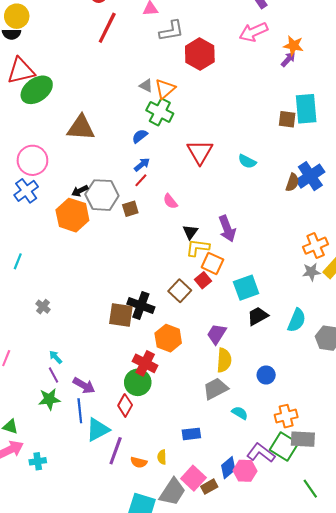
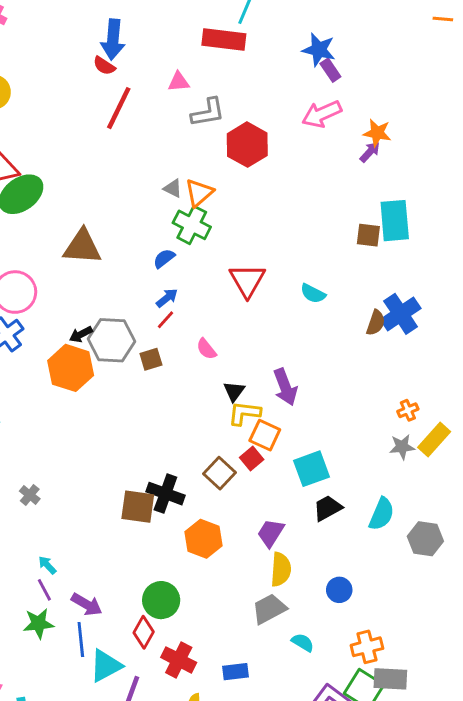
orange cross: (316, 246) -> (408, 410), size x0.6
red cross: (145, 363) -> (179, 660), moved

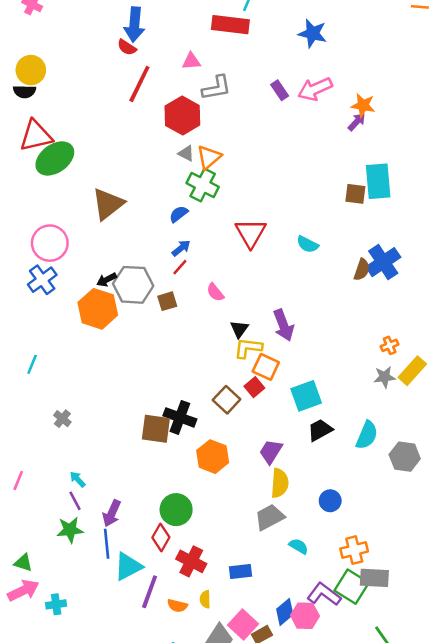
purple rectangle: (330, 70) -> (280, 90), moved
red hexagon: (247, 145) -> (182, 116), moved
brown triangle: (82, 247) -> (108, 204), turned -42
purple arrow: (87, 604) -> (112, 513), turned 84

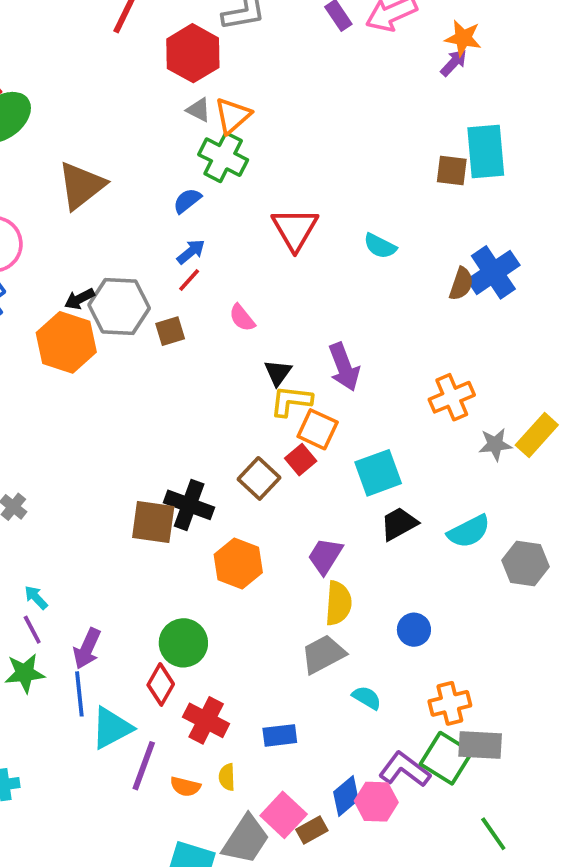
orange cross: (390, 345) -> (452, 397), moved, size x1.6
cyan semicircle: (367, 435) -> (469, 531), turned 40

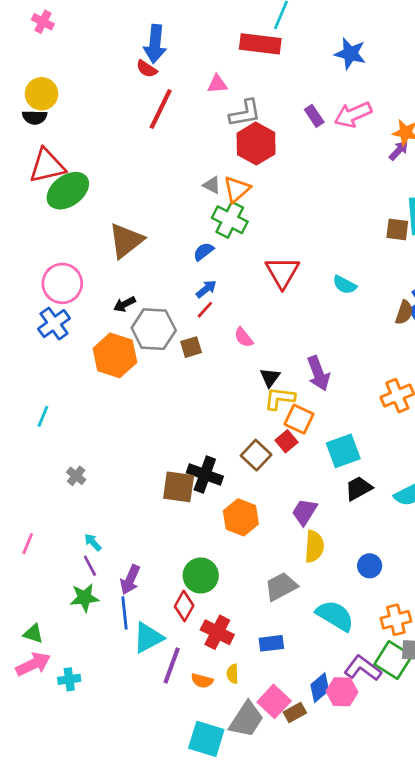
red hexagon: (193, 53) -> (256, 144), moved
black arrow: (79, 299) -> (125, 304), moved
gray trapezoid: (323, 654) -> (281, 587), moved
cyan semicircle: (367, 698) -> (335, 616), size x1.8

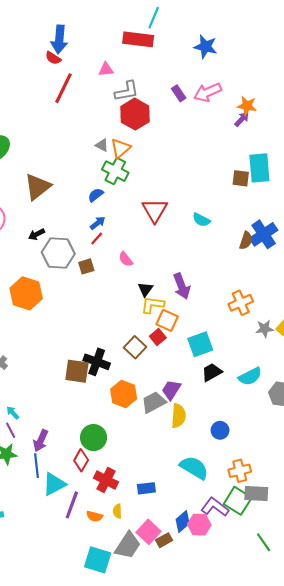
orange hexagon: (115, 355) -> (26, 293), moved
gray trapezoid: (281, 587) -> (154, 402), moved

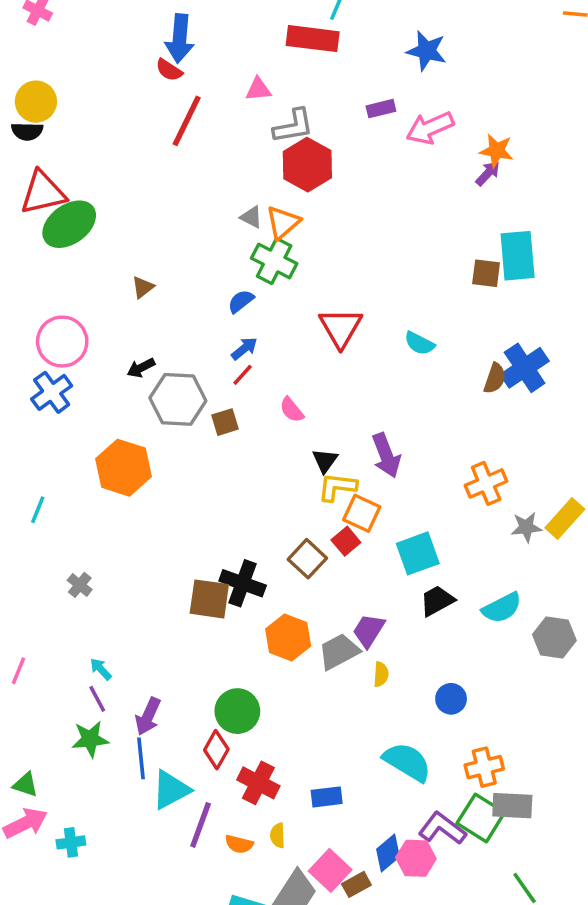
purple rectangle: (179, 93) -> (381, 109), moved, turned -70
brown triangle: (38, 187) -> (143, 287), size x0.5
yellow semicircle: (179, 416) -> (381, 674), size x0.6

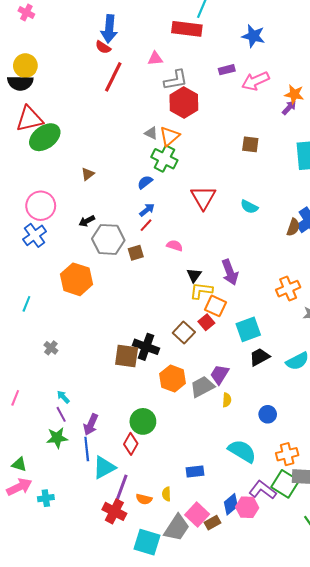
black semicircle: (27, 131) -> (20, 83), size x1.4
brown square: (486, 273) -> (250, 144), moved
pink semicircle: (292, 410) -> (175, 246), turned 147
red cross: (258, 783) -> (114, 511), moved

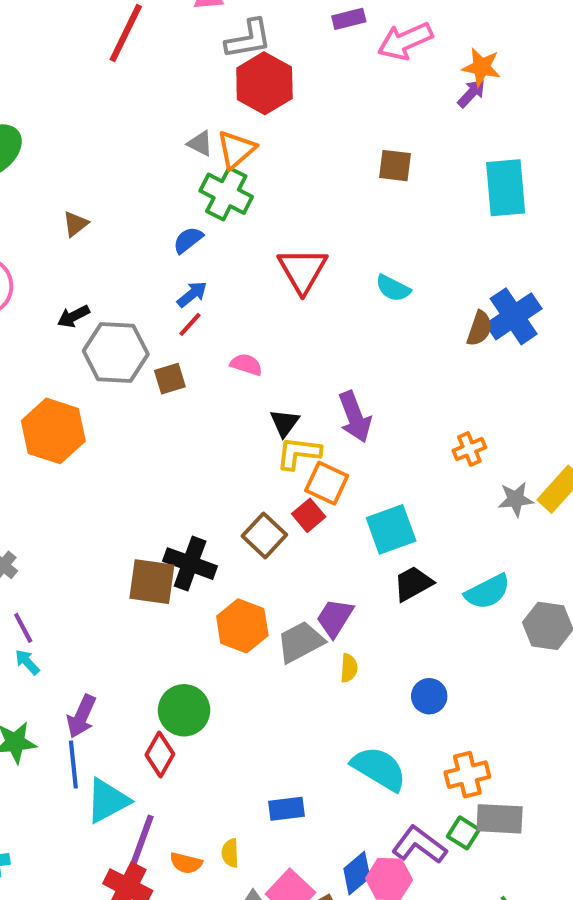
orange cross: (288, 289) -> (469, 449), size x0.7
purple line: (61, 414) -> (23, 628), moved
green square: (285, 484) -> (463, 833), size x0.6

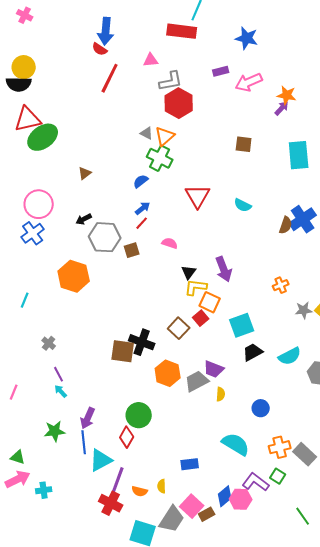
purple trapezoid: (335, 618) -> (214, 369), turned -100
gray rectangle: (500, 819) -> (305, 454), moved, turned 40

